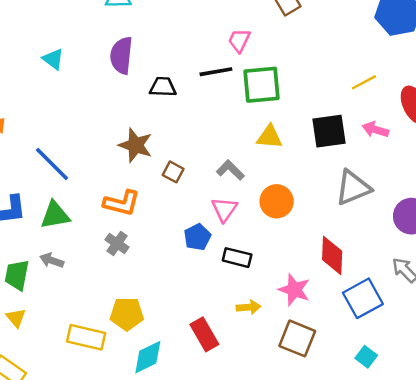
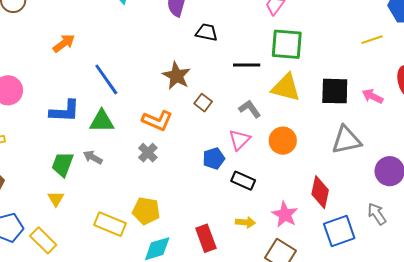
black line: (216, 72) -> (247, 65), moved
yellow line: (364, 82) -> (372, 40), moved
yellow triangle: (269, 137) -> (286, 88), size x1.4

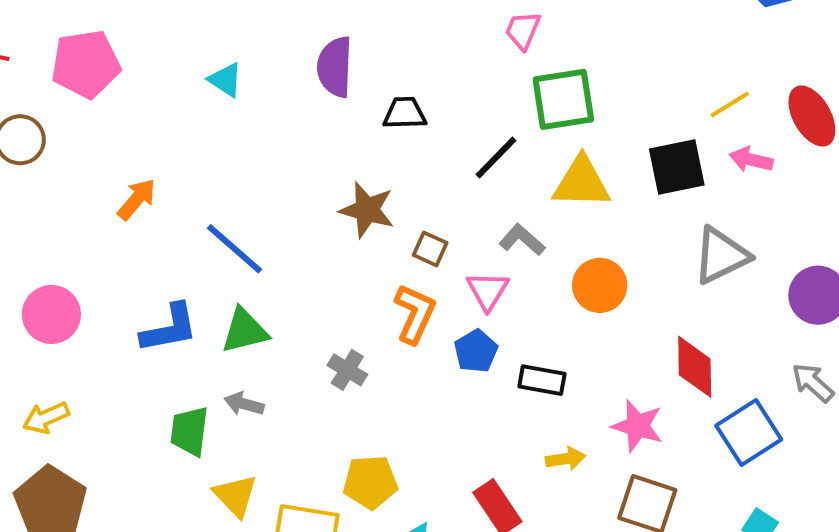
yellow line: (372, 40) -> (730, 104), moved
black line: (247, 65) -> (496, 157), turned -32
orange L-shape: (157, 121) -> (415, 314), moved, turned -76
pink triangle: (239, 140) -> (488, 291), moved
yellow triangle: (56, 199) -> (235, 496), moved, size x1.4

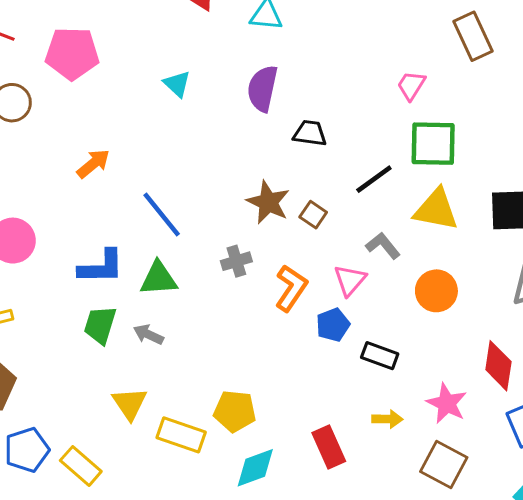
brown square: (430, 249) -> (313, 215), moved
gray cross: (347, 370) -> (236, 261), moved, turned 32
green trapezoid: (189, 431) -> (100, 325), moved

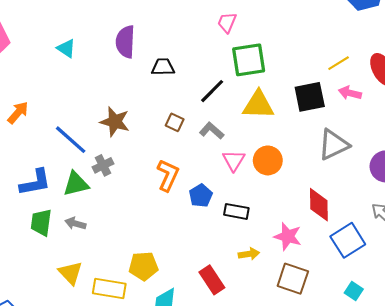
brown star: (268, 202) -> (115, 122), moved
gray L-shape: (383, 246) -> (212, 131), moved
gray cross: (236, 261) -> (103, 165), moved
pink triangle: (350, 280) -> (234, 160), moved

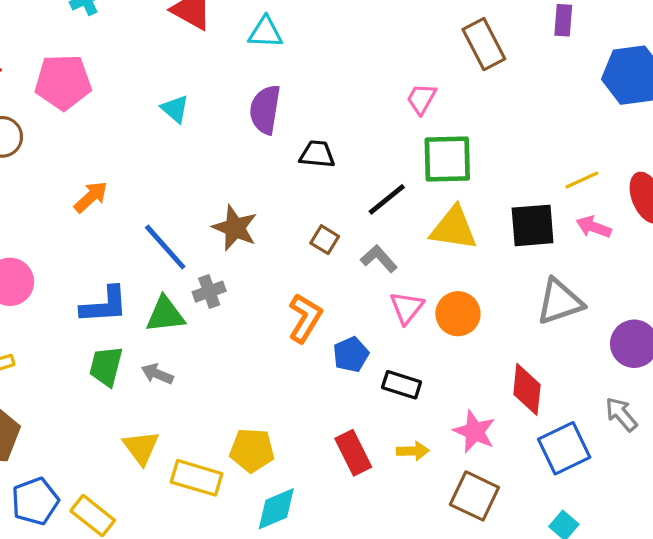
red rectangle: (212, 280) -> (353, 453), moved

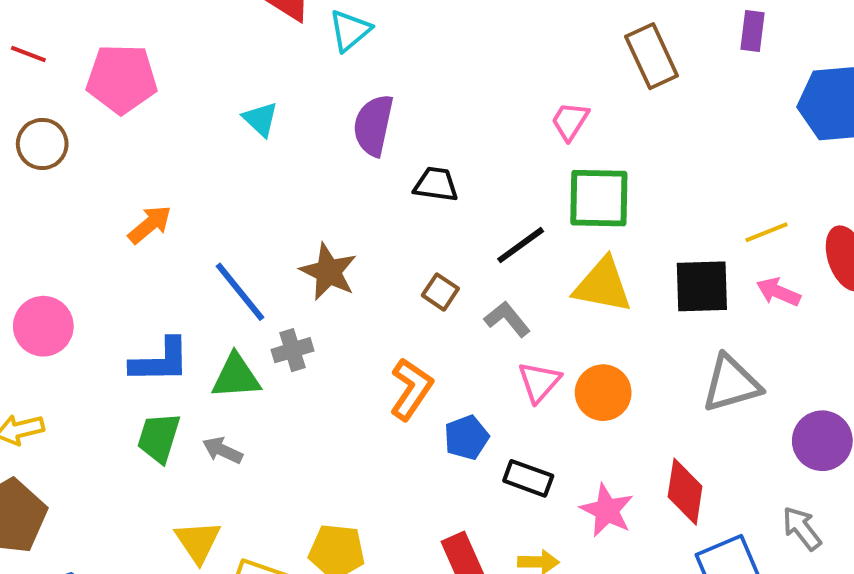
cyan triangle: (265, 32) -> (350, 30), moved, turned -45
pink star: (474, 432) -> (607, 510), moved

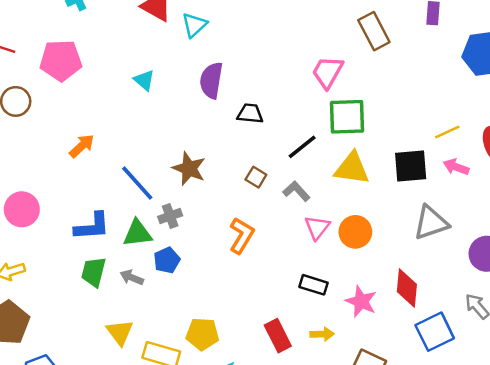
pink trapezoid: (570, 121) -> (328, 72), size x1.4
blue pentagon: (466, 437) -> (167, 260), moved

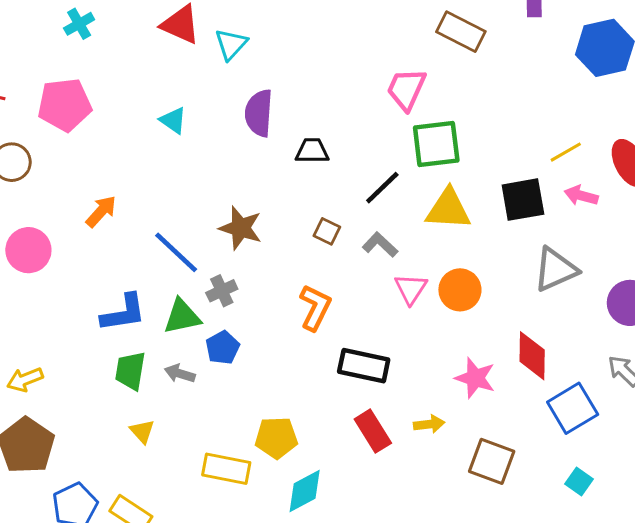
brown rectangle: (374, 31) -> (461, 32), turned -30
pink circle: (22, 209) -> (28, 250), moved
black rectangle: (314, 285) -> (364, 366), moved, size x1.4
yellow triangle: (120, 332) -> (142, 431), moved, size x0.7

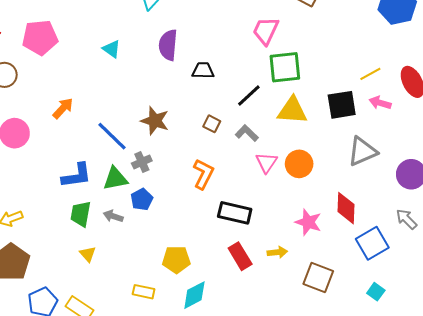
yellow rectangle: (226, 469) -> (144, 292), moved, size x0.7

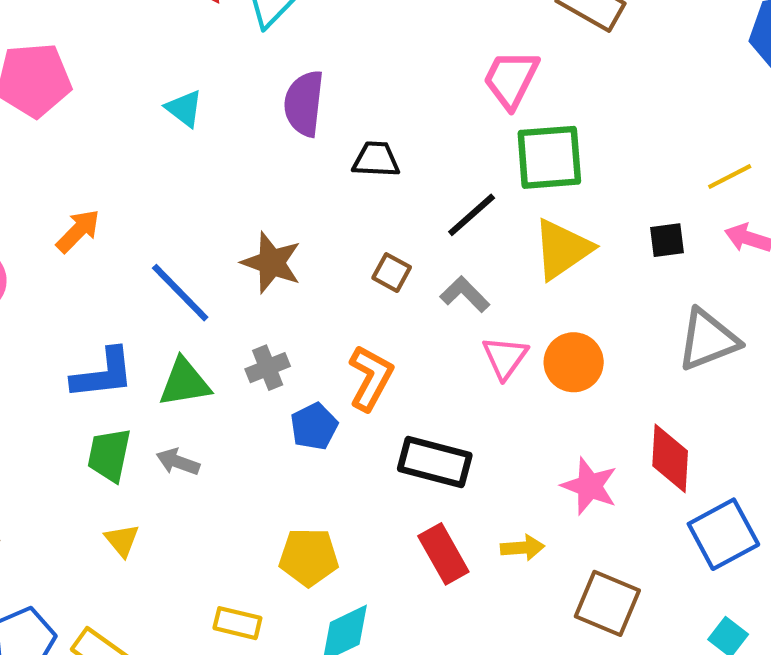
black square: (342, 105) -> (667, 240), size x0.6
yellow triangle: (292, 110) -> (562, 249), turned -40
gray cross: (142, 162) -> (268, 368), moved
blue pentagon: (142, 200) -> (314, 426), moved

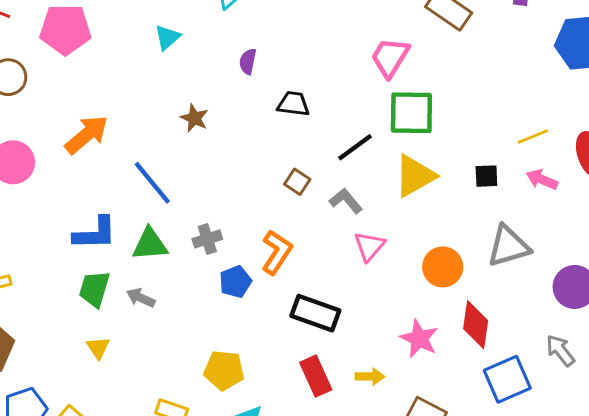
purple semicircle: (304, 103) -> (248, 61), size x0.6
cyan triangle: (184, 108) -> (167, 37), moved, turned 36
orange arrow: (78, 231) -> (87, 135), size x1.4
brown star: (271, 263) -> (194, 118), moved, size x0.7
orange circle: (574, 362) -> (443, 267), moved

